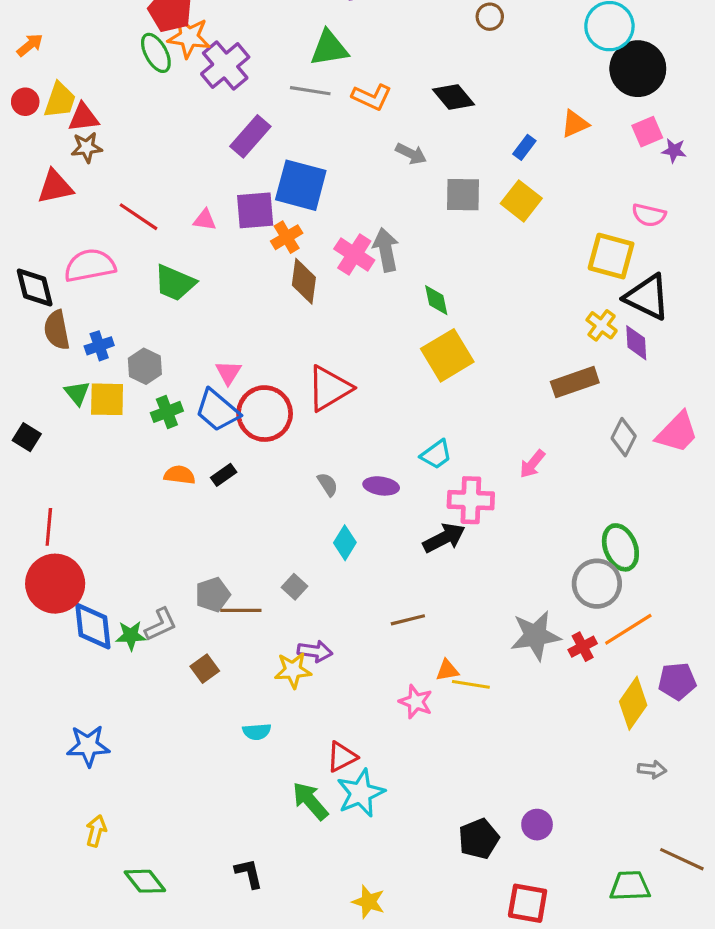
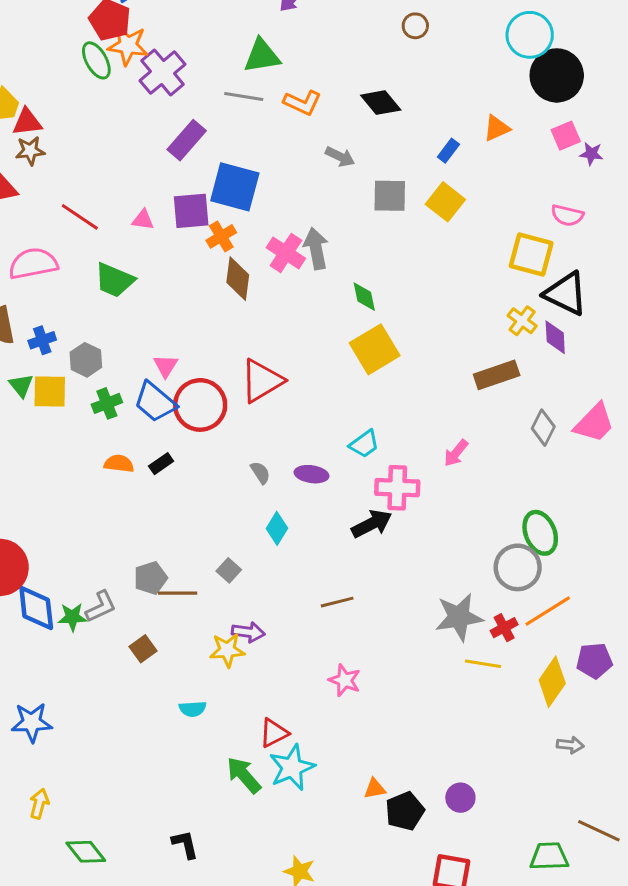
orange triangle: (447, 670) -> (375, 789), moved
yellow line: (471, 684) -> (483, 664), moved

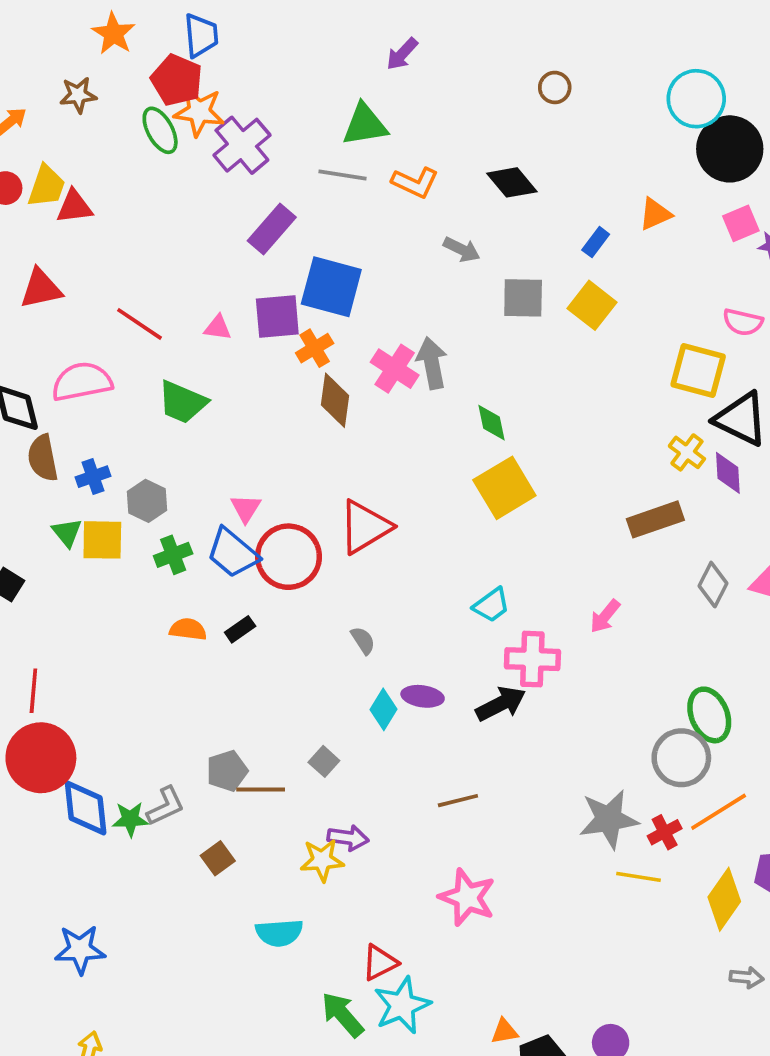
brown star: (30, 151) -> (78, 95), moved
purple ellipse: (312, 474) -> (423, 696), moved
pink star: (345, 680) -> (467, 897), size x1.4
cyan semicircle: (193, 709) -> (279, 933), size x1.4

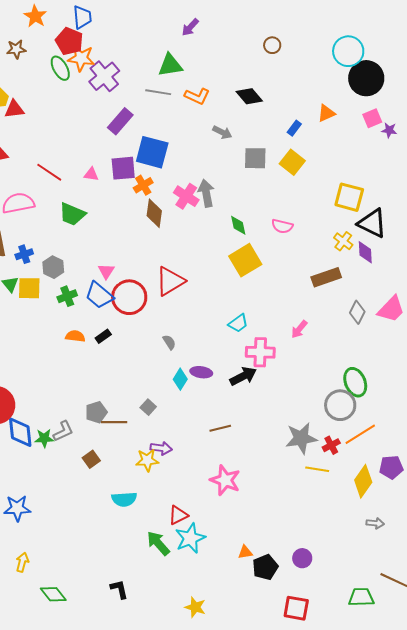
pink semicircle: (743, 322) -> (282, 226), moved

